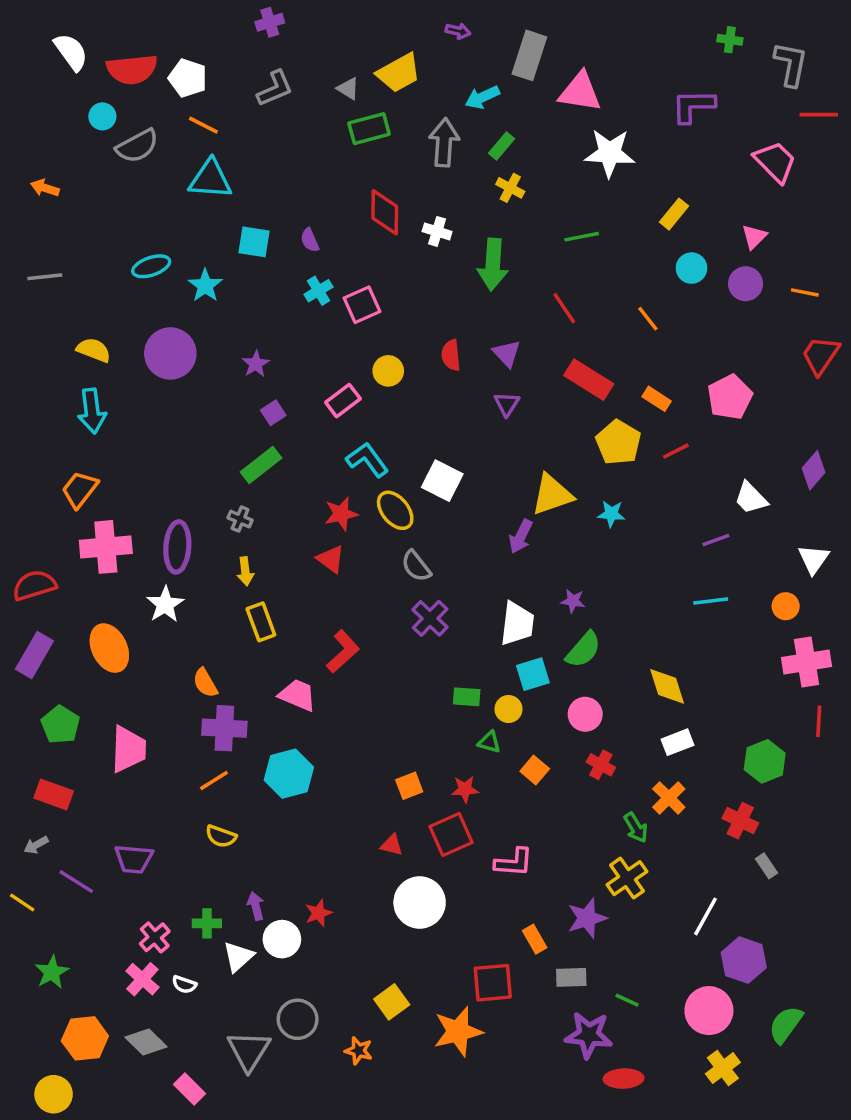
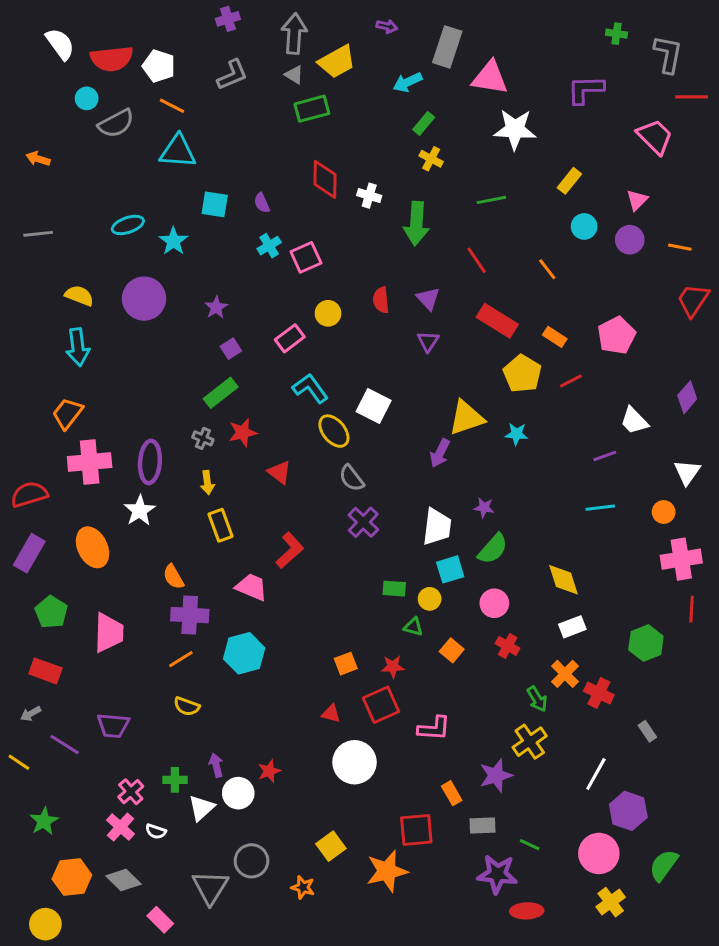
gray arrow: (444, 143) -> (294, 34), moved
red star: (341, 514) -> (243, 433), moved
red cross: (740, 821) -> (599, 693), moved

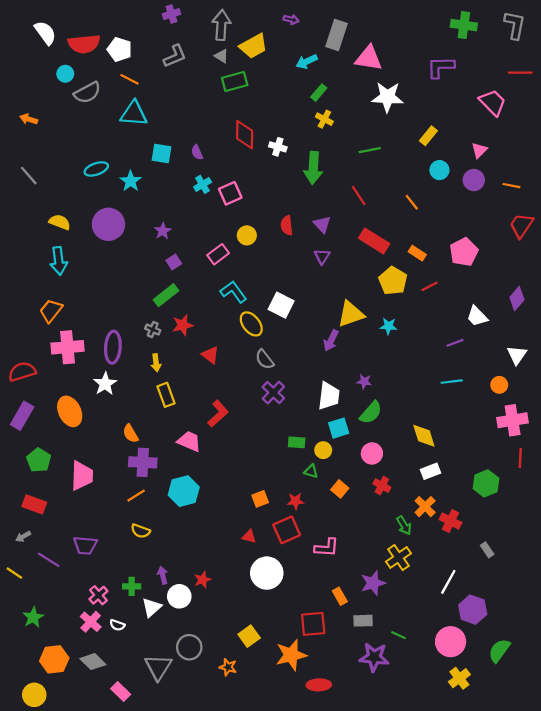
green cross: (617, 34) -> (464, 25), size x1.6
gray L-shape: (668, 54) -> (515, 25), moved
gray line: (38, 234) -> (29, 176), turned 55
red ellipse: (527, 911) -> (319, 685), moved

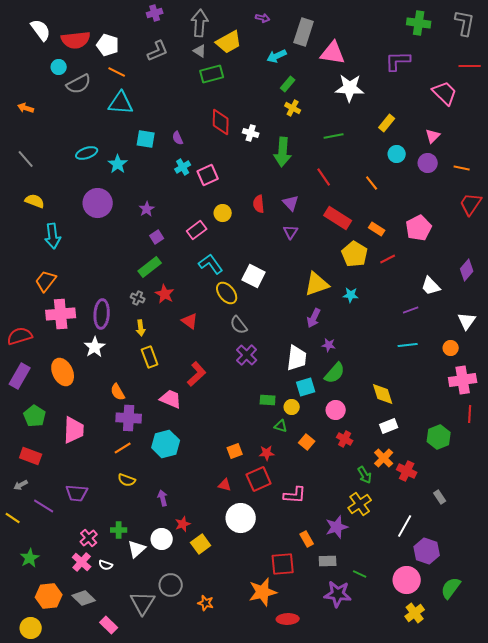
yellow semicircle: (60, 222) -> (35, 201), moved
red star: (183, 325) -> (165, 294), turned -30
purple arrow: (331, 341) -> (314, 318), moved
purple arrow: (163, 575) -> (163, 498), moved
yellow square: (249, 636) -> (201, 544), moved

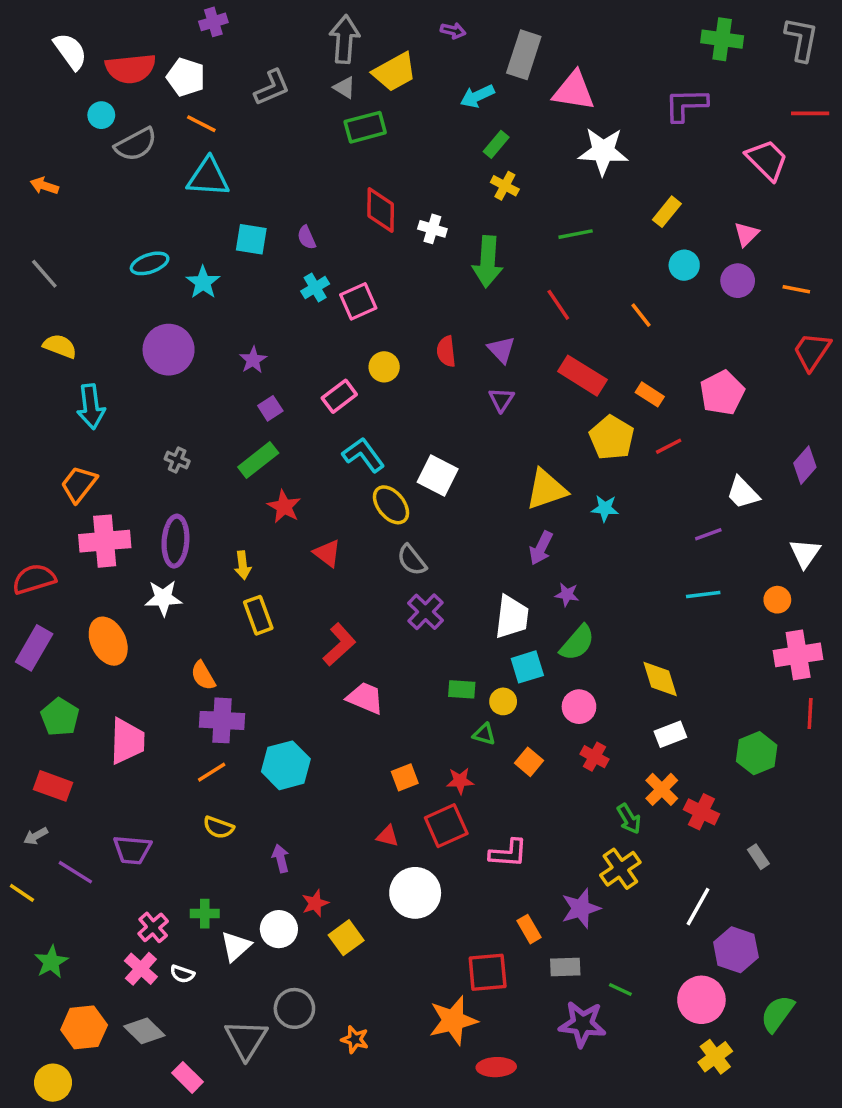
purple cross: (155, 13) -> (213, 22), moved
gray cross: (138, 298) -> (177, 460), moved
white star: (95, 347) -> (163, 598), turned 30
pink trapezoid: (171, 399) -> (365, 698), moved

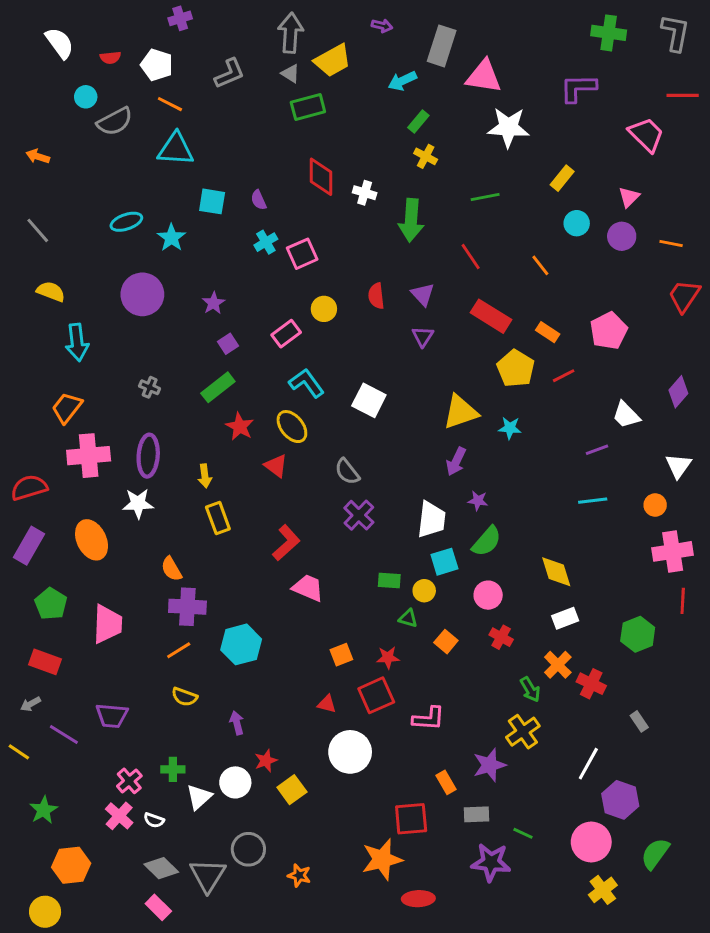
red semicircle: (131, 69) -> (110, 58), size x0.5
yellow ellipse: (391, 505) -> (292, 427), moved
gray diamond: (144, 1031) -> (161, 868), moved

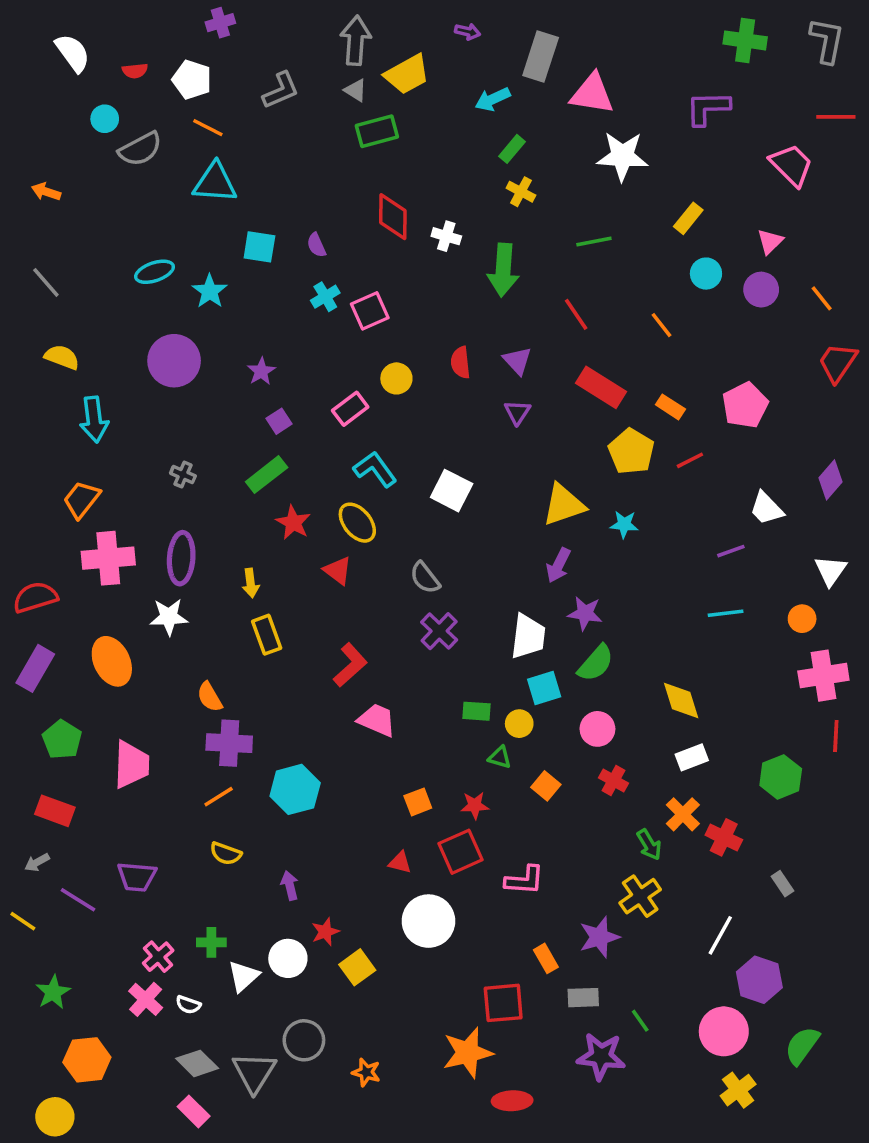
orange line: (671, 244) -> (822, 298), turned 40
purple star: (478, 501) -> (585, 613), size x1.4
green line: (523, 833) -> (640, 1021), turned 30

